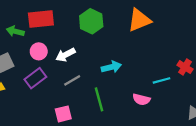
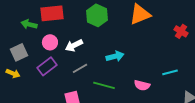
red cross: (185, 67) -> (181, 31), moved
cyan line: (162, 80) -> (170, 72), moved
green line: (99, 99) -> (104, 85), turned -60

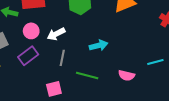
gray line: (80, 68) -> (62, 58), turned -49

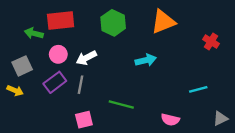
cyan arrow: (98, 45) -> (146, 60), moved
gray line: (62, 58) -> (80, 85), moved
pink semicircle: (126, 75) -> (170, 120), moved

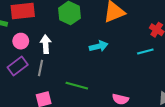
white arrow: (86, 58) -> (46, 44), turned 114
cyan line: (198, 89) -> (145, 51), moved

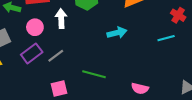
white arrow: (46, 44) -> (61, 18), moved
gray line: (40, 68) -> (56, 56), turned 42

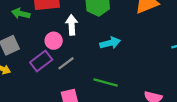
pink circle: (35, 27) -> (54, 41), moved
cyan arrow: (117, 33) -> (110, 43), moved

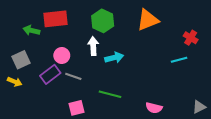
white arrow: (72, 25) -> (93, 46), moved
gray line: (66, 63) -> (73, 76), turned 56

